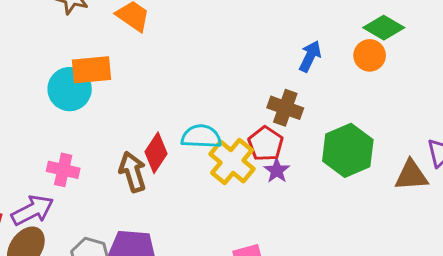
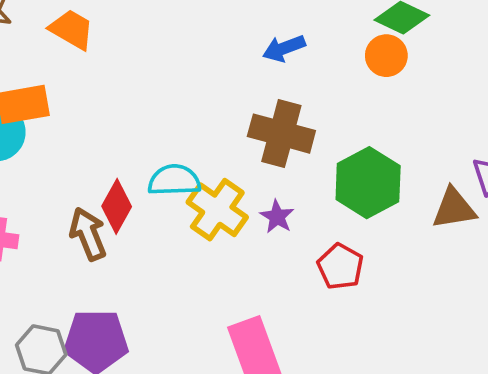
blue arrow: (310, 56) -> (284, 48), moved, turned -132
brown cross: (285, 108) -> (281, 134), size x1.4
red pentagon: (266, 144) -> (340, 267), moved

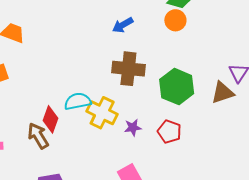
purple star: (277, 217) -> (133, 128), moved, turned -30

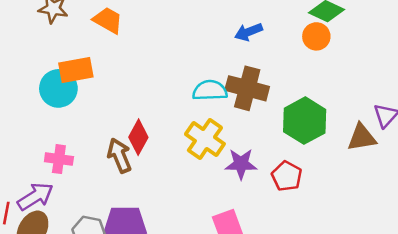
cyan semicircle: (78, 101) -> (210, 90), moved
purple star: (133, 128) -> (241, 164), size x1.4

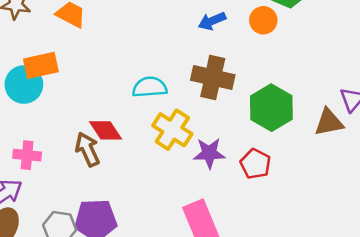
orange circle: (316, 36) -> (263, 20), moved
cyan semicircle: (210, 90) -> (150, 87), moved
red diamond: (138, 137) -> (106, 130), turned -60

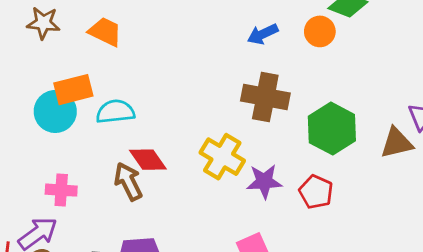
cyan semicircle: (150, 87) -> (115, 112), moved

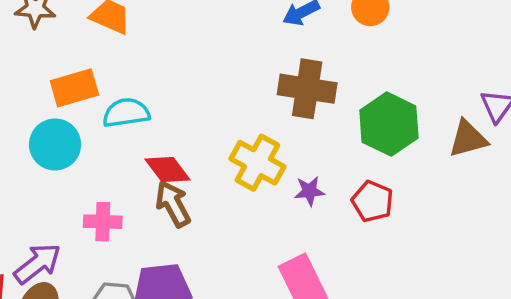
cyan circle: (55, 111) -> (55, 144), moved
brown arrow: (128, 181) -> (173, 204), moved
purple star: (264, 181) -> (309, 191), size x0.7
pink cross: (61, 190) -> (103, 222), moved

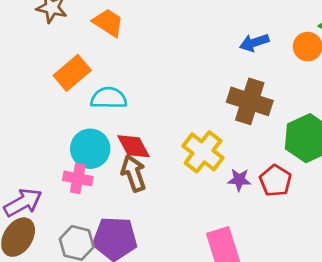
orange rectangle: (74, 88) -> (72, 73), turned -33
cyan circle: (55, 144) -> (90, 149), moved
red pentagon: (372, 201) -> (275, 181), moved

